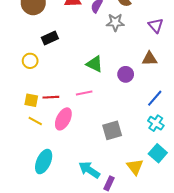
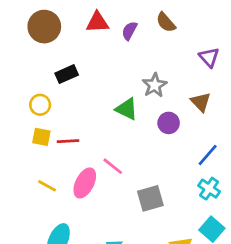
gray star: (115, 22) -> (155, 85), moved, turned -30
brown triangle: (150, 59) -> (201, 102), turned 49
pink line: (84, 93) -> (113, 166), moved, turned 49
red line: (51, 97) -> (68, 141), moved
yellow square: (31, 100) -> (41, 137), moved

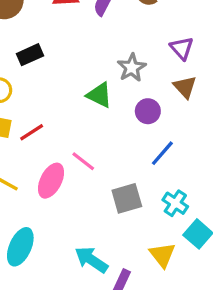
purple triangle: (209, 57) -> (182, 48), moved
red line: (68, 141) -> (32, 132), turned -30
blue line: (208, 155) -> (162, 153), moved
cyan cross: (209, 189) -> (175, 203), moved

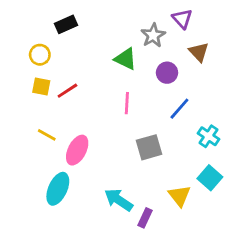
purple triangle: (182, 48) -> (182, 19), moved
pink line: (83, 161) -> (127, 103), moved, turned 55
pink ellipse: (51, 181) -> (77, 150), moved
cyan cross: (175, 203) -> (208, 136), moved

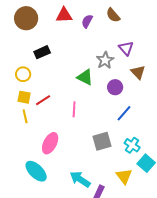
pink line: (127, 103) -> (74, 109), moved
yellow line: (47, 135) -> (25, 116), moved, turned 48
cyan cross: (208, 136) -> (132, 145), moved
cyan ellipse: (58, 189) -> (36, 171), turned -70

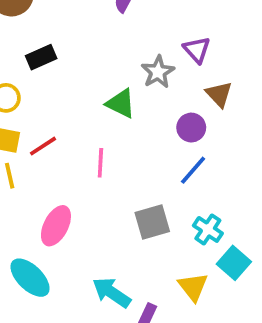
purple circle: (115, 87) -> (191, 128), moved

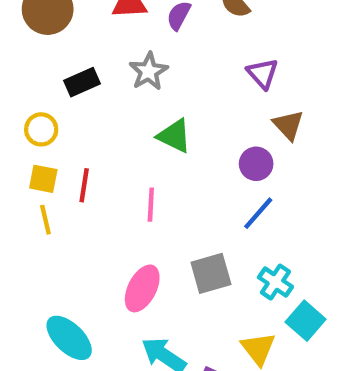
gray star: (158, 72) -> (149, 71), moved
red line: (43, 146) -> (84, 185), turned -48
pink ellipse: (56, 226) -> (142, 288), moved

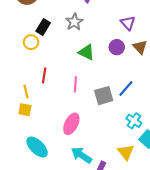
black rectangle: (82, 82) -> (43, 27), turned -35
yellow circle: (41, 129) -> (31, 42), moved
purple circle: (256, 164) -> (117, 47), moved
yellow square: (43, 179) -> (25, 110), moved
gray square: (211, 273) -> (104, 96), moved

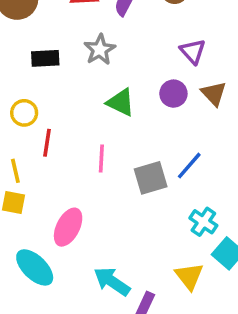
black rectangle: (43, 27) -> (45, 58), turned 56
yellow circle: (31, 42) -> (24, 113), moved
pink ellipse: (71, 124) -> (68, 227), moved

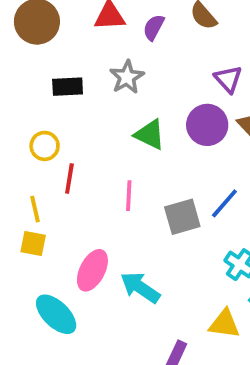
purple circle: (173, 94) -> (207, 125), size x1.4
yellow triangle: (189, 276) -> (224, 324), turned -44
cyan arrow: (112, 282) -> (140, 287), moved

